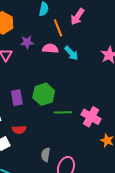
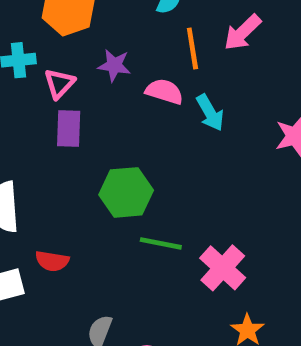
purple rectangle: (17, 98) -> (69, 128), moved

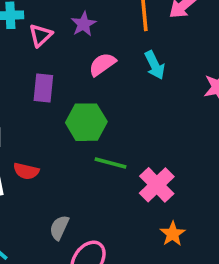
purple star: (114, 65) -> (84, 24), turned 30
pink semicircle: (164, 91) -> (102, 64), moved, turned -56
purple rectangle: (69, 128) -> (43, 88), moved

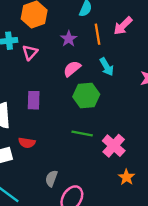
purple star: (84, 24) -> (69, 39), moved
purple rectangle: (43, 88) -> (34, 100), moved
green hexagon: (86, 122) -> (86, 96), moved

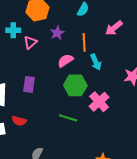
orange line: (97, 34) -> (84, 42), moved
purple star: (69, 39) -> (57, 33), moved
pink cross: (114, 146) -> (99, 102), moved

